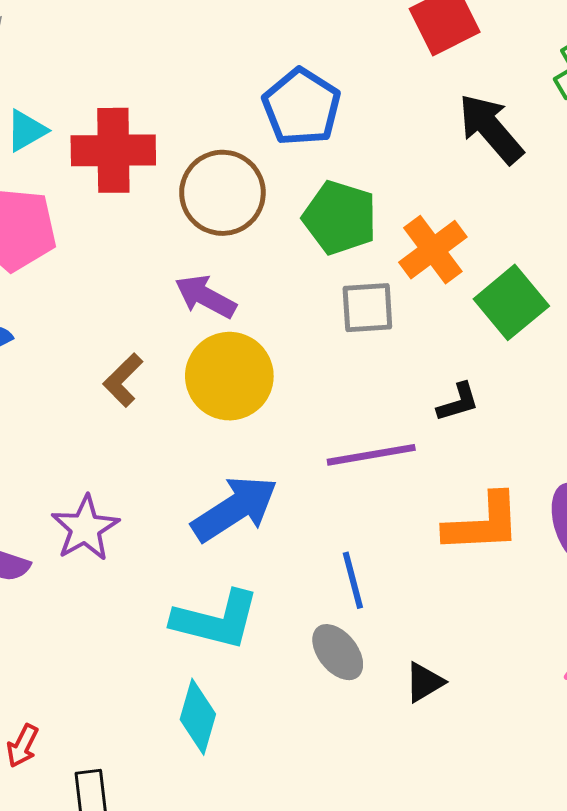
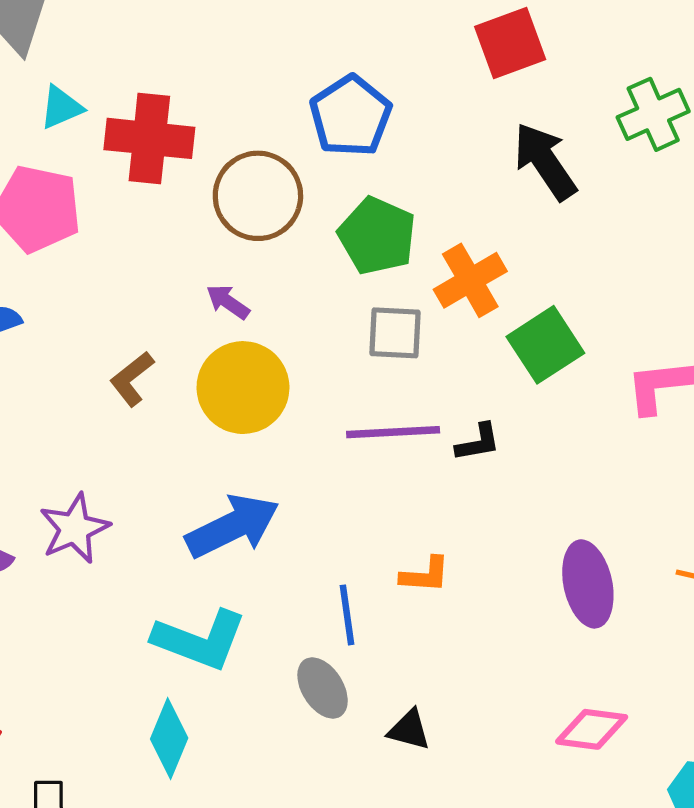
purple arrow: (206, 297) -> (228, 302), size x0.7
purple line: (371, 455) -> (393, 432), moved
orange L-shape: (483, 523) -> (425, 575), moved, size x0.6
black triangle: (424, 682) -> (409, 730), turned 39

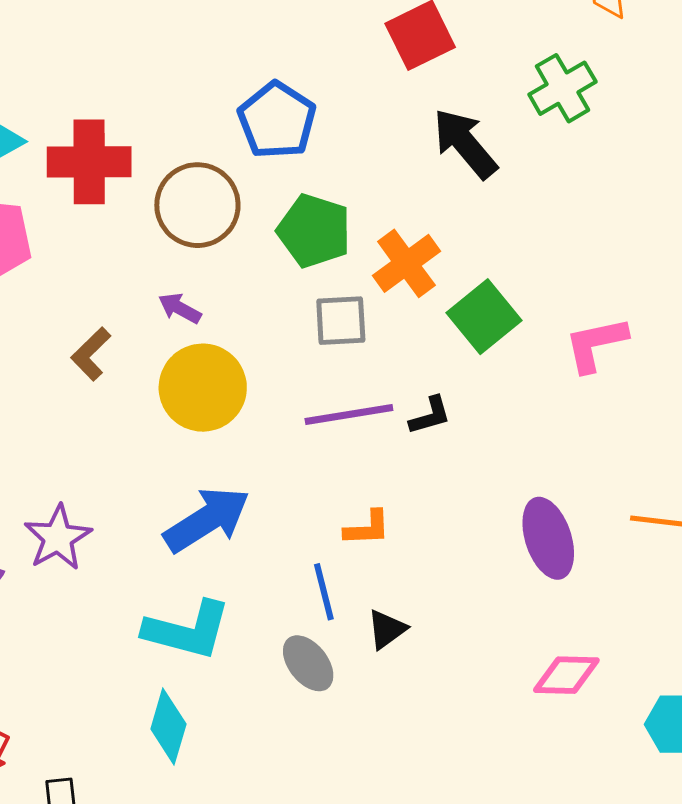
brown L-shape: (132, 379) -> (91, 354), moved
orange L-shape: (425, 575) -> (367, 528), moved
black triangle: (409, 730) -> (387, 629), moved, turned -45

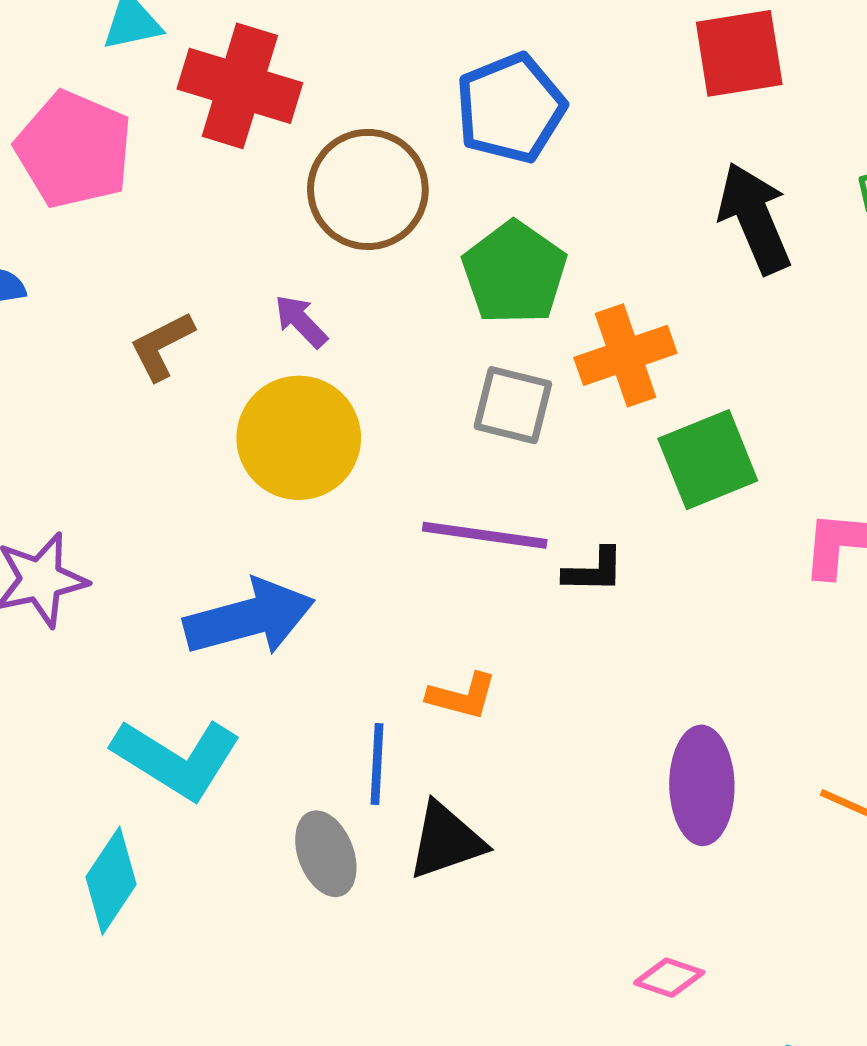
black triangle: (387, 629) -> (446, 841), size x1.4
pink diamond: (566, 675) -> (669, 978), size x0.7

